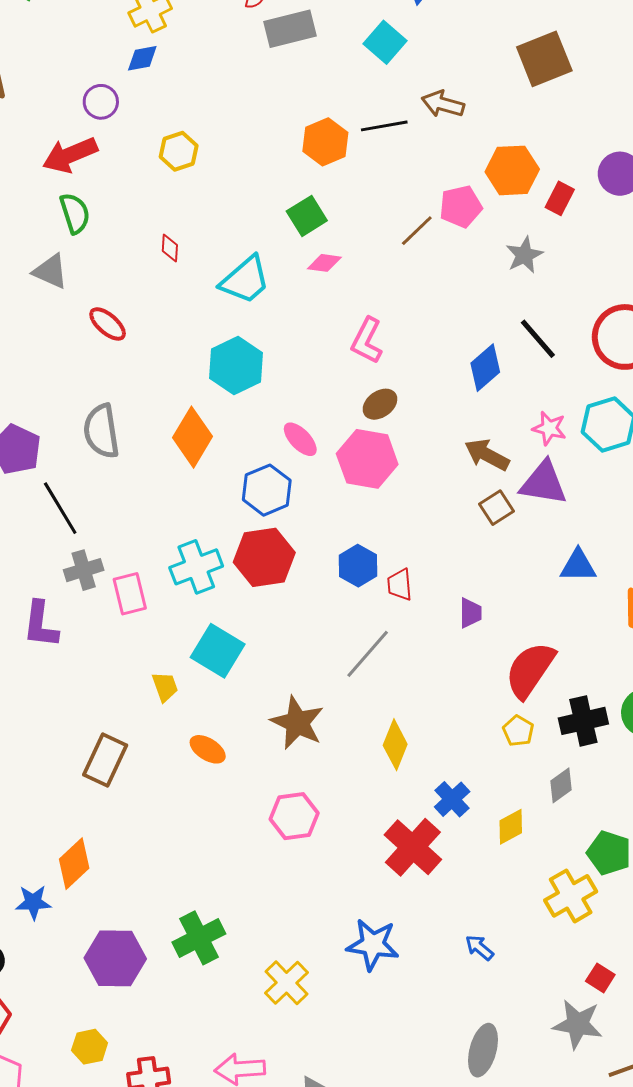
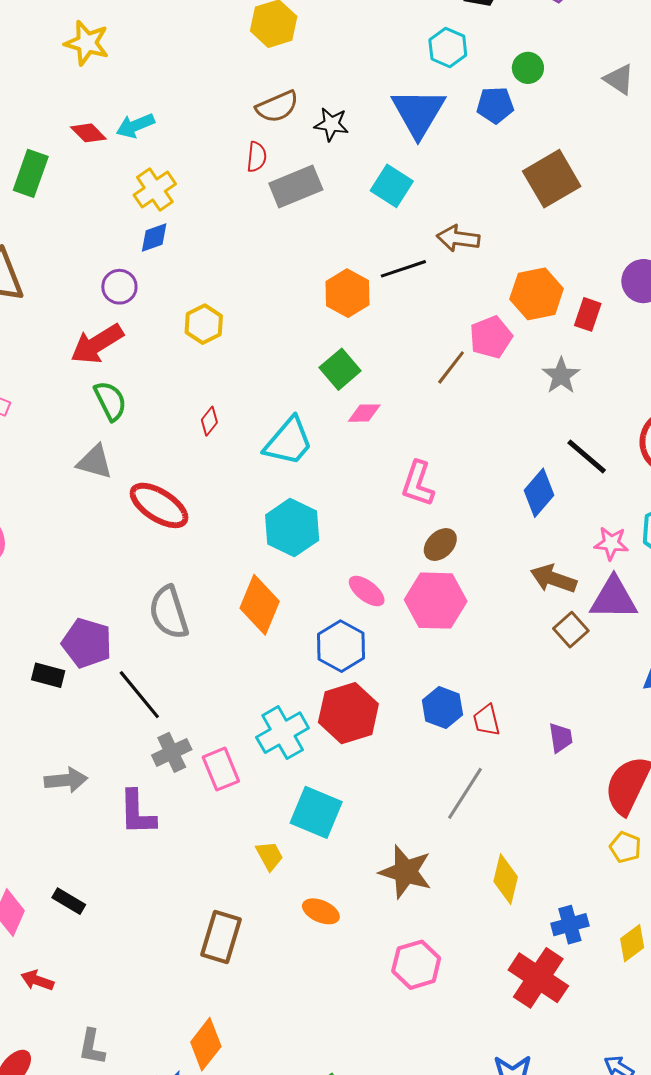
red diamond: (170, 248) -> (209, 421), turned 44
red ellipse: (108, 324) -> (159, 505), size x1.5
blue cross: (452, 799) -> (570, 925), turned 36

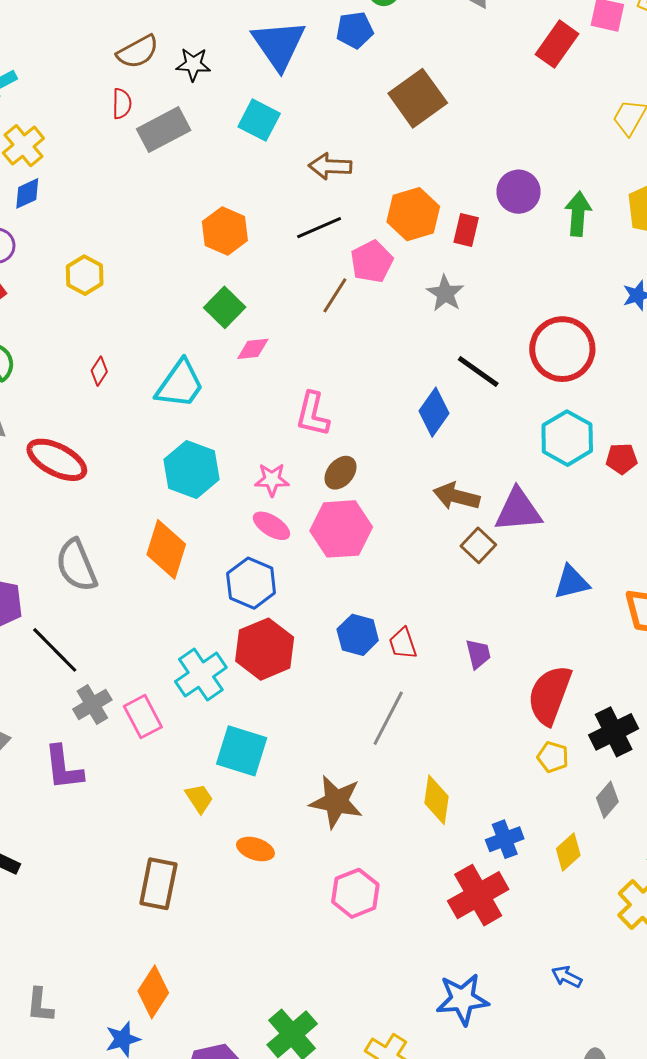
black line: (403, 269) -> (319, 228), moved
pink star: (611, 543) -> (272, 480), moved
red cross: (538, 978) -> (478, 895), turned 32

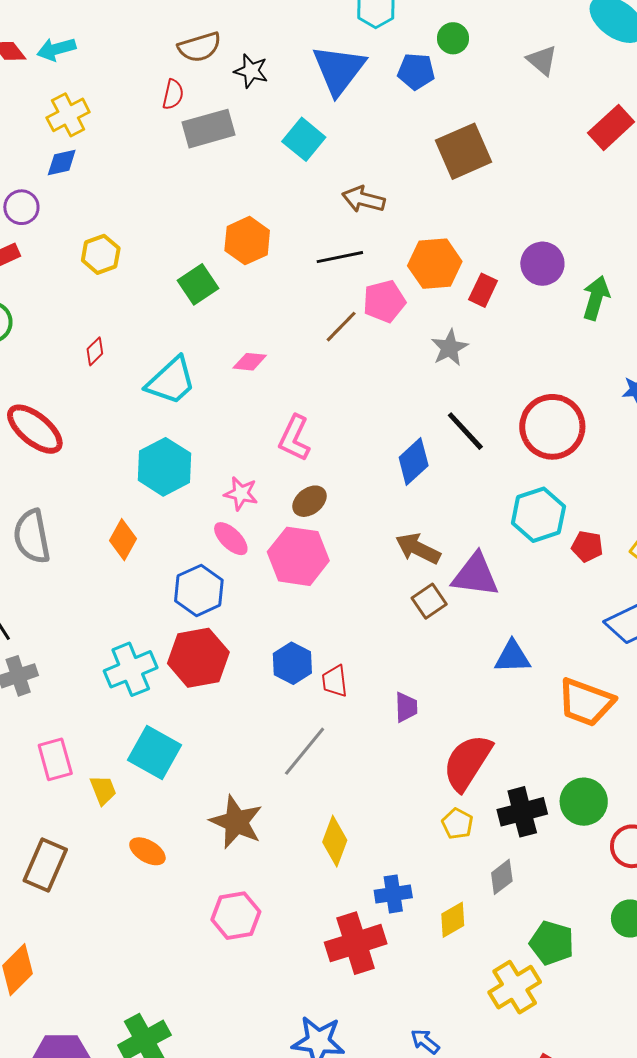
green square: (225, 307) -> (198, 284), moved
orange diamond: (166, 549) -> (123, 540), size x0.7
pink rectangle: (143, 717) -> (55, 759), moved

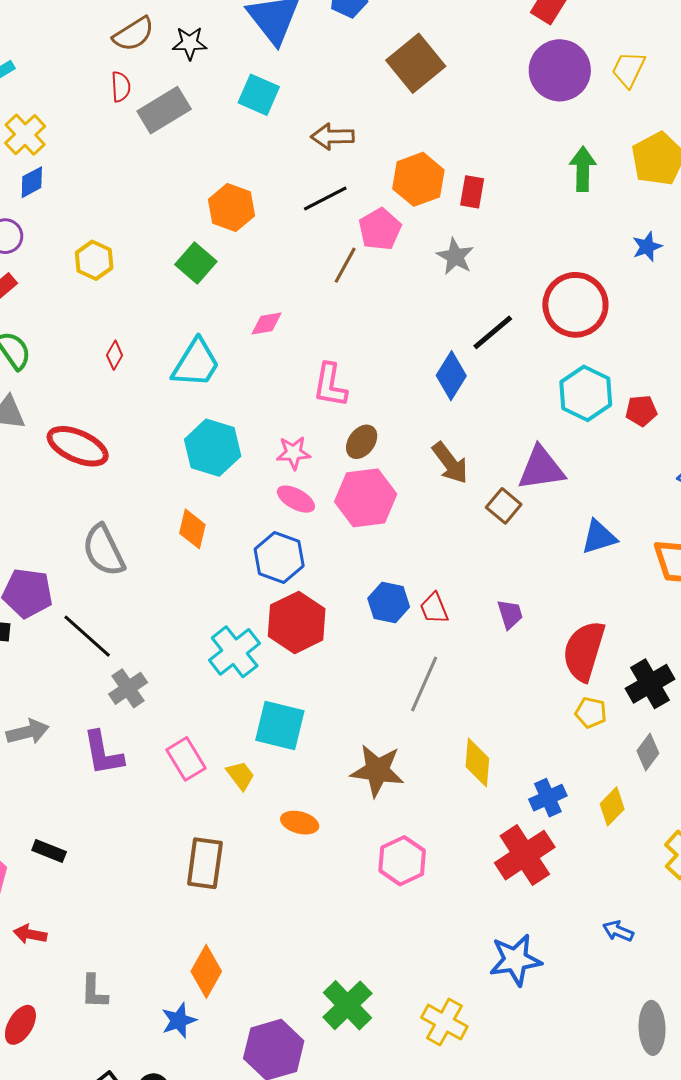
purple circle: (542, 264) -> (560, 70), moved, size x1.4
black line: (465, 431) -> (493, 332), turned -72
brown arrow: (418, 549) -> (450, 463), moved, turned -138

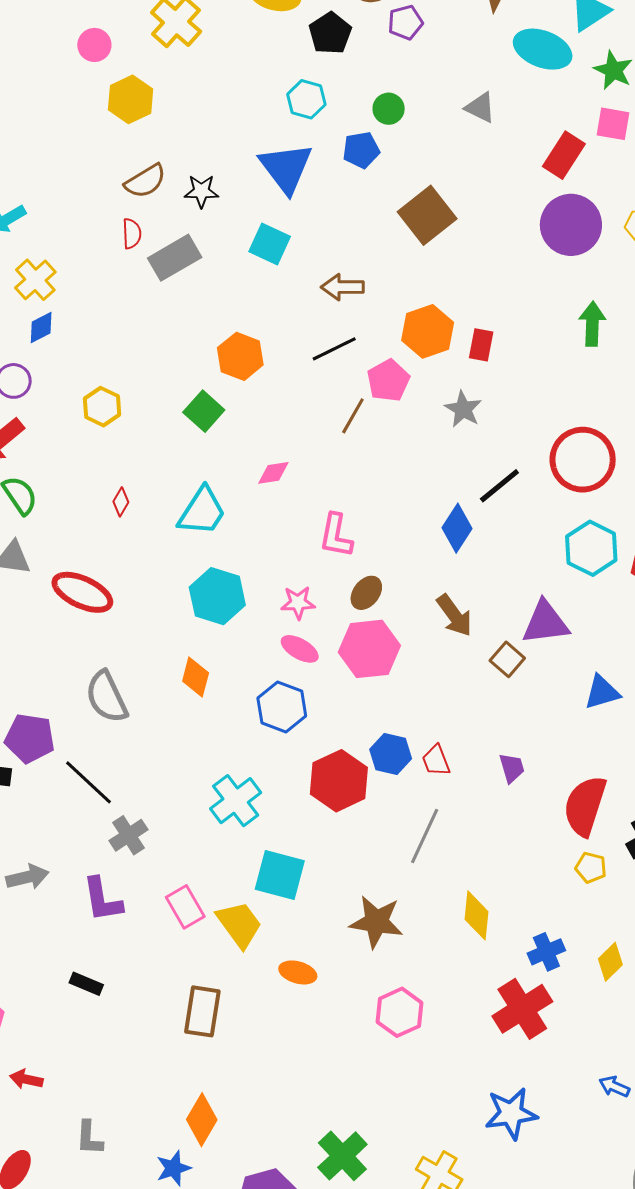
red hexagon: (297, 623) -> (339, 781), moved
yellow trapezoid: (240, 775) -> (239, 924), size x1.6
black rectangle: (49, 851) -> (86, 984), moved

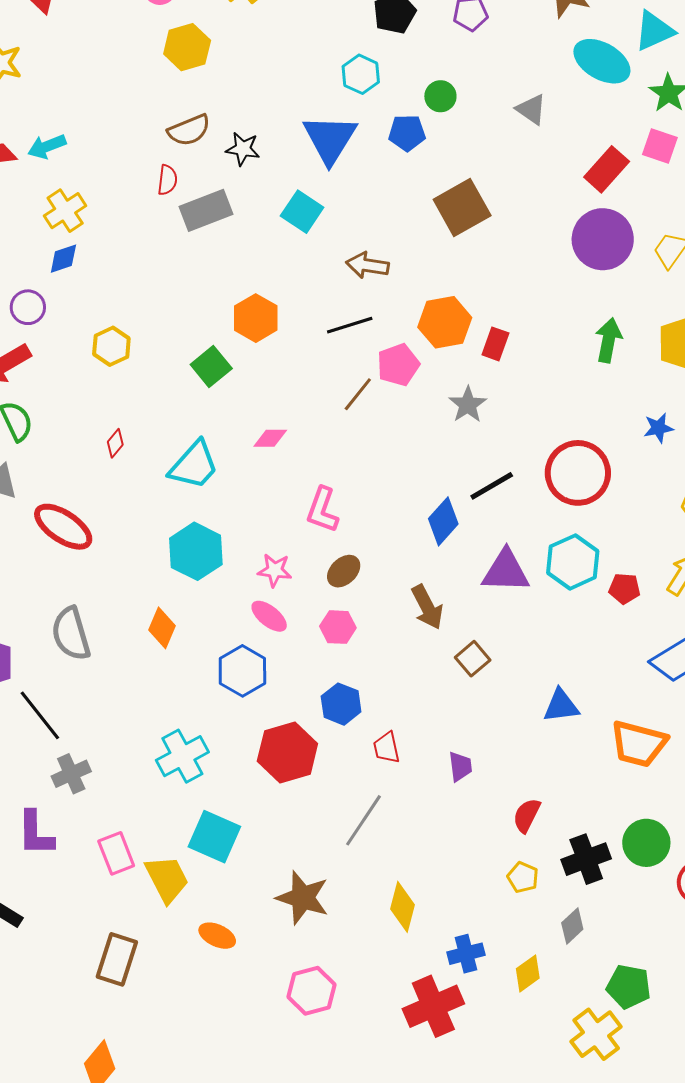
purple triangle: (545, 623) -> (506, 571), moved
pink hexagon: (369, 649) -> (338, 627), size x0.6
blue hexagon: (391, 754) -> (341, 704), moved
red semicircle: (585, 806) -> (527, 815), size x0.6

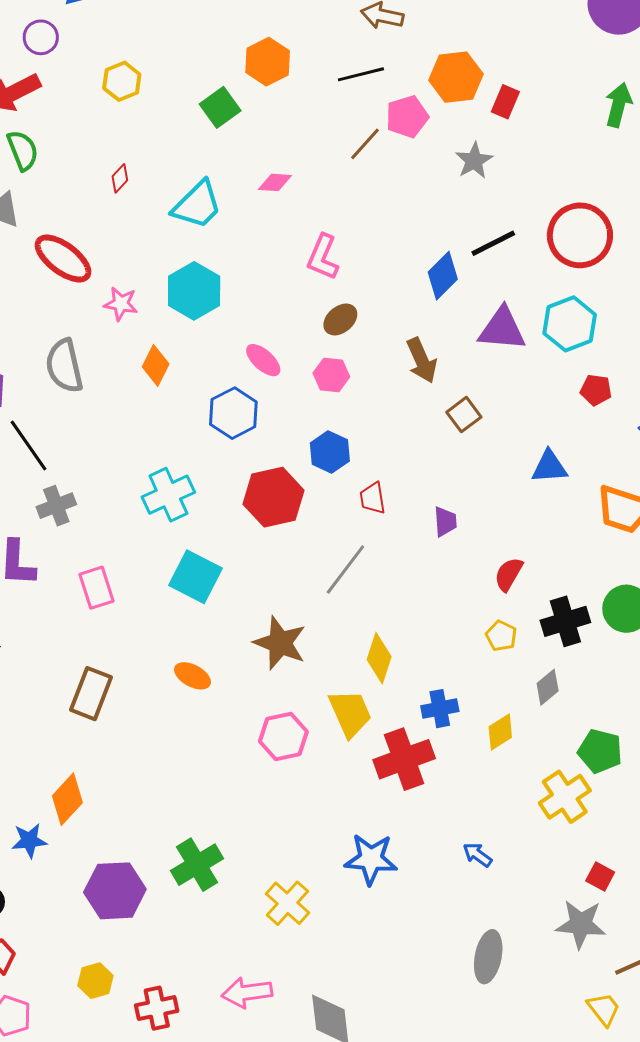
pink star: (275, 570) -> (121, 304), moved
red pentagon: (624, 589) -> (596, 390), moved
yellow trapezoid: (167, 879) -> (350, 713), moved

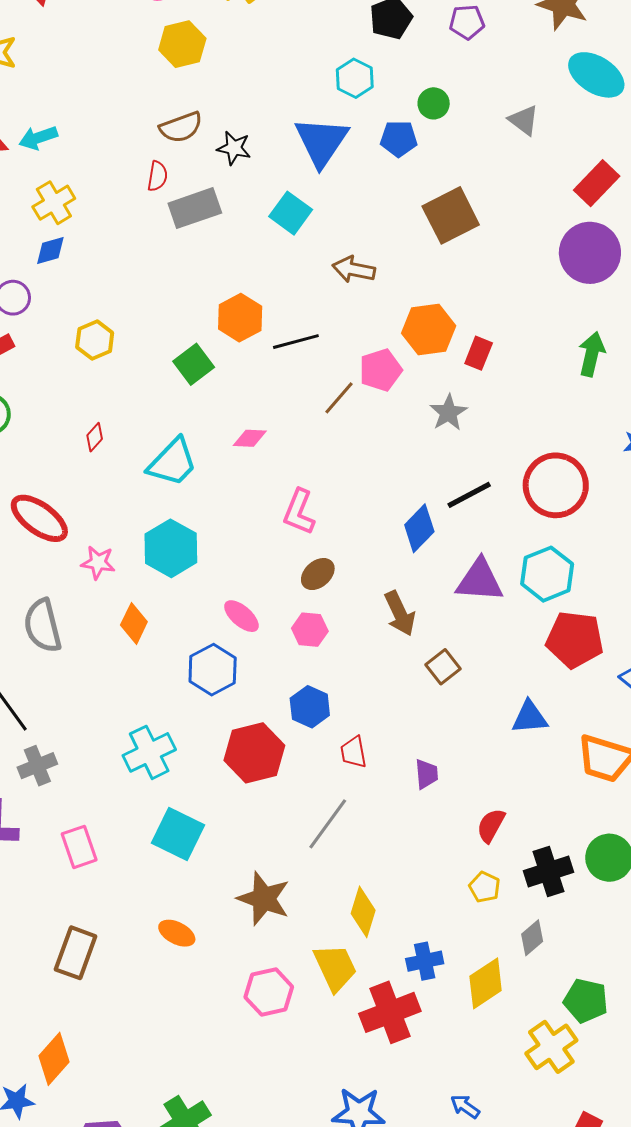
black line: (361, 74) -> (296, 342), moved
red pentagon: (596, 390) -> (575, 640), size x1.8
yellow diamond: (500, 732) -> (486, 983), size x1.4

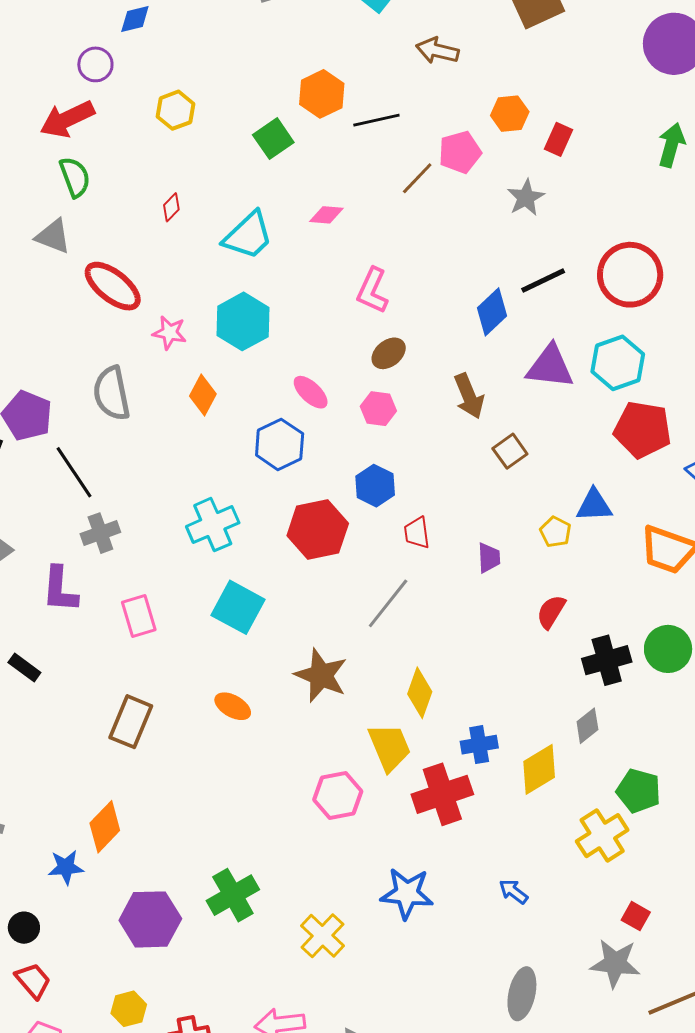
orange hexagon: (429, 329) -> (510, 114), size x0.7
yellow pentagon: (485, 887) -> (556, 532), moved
pink hexagon: (269, 992) -> (338, 796), moved

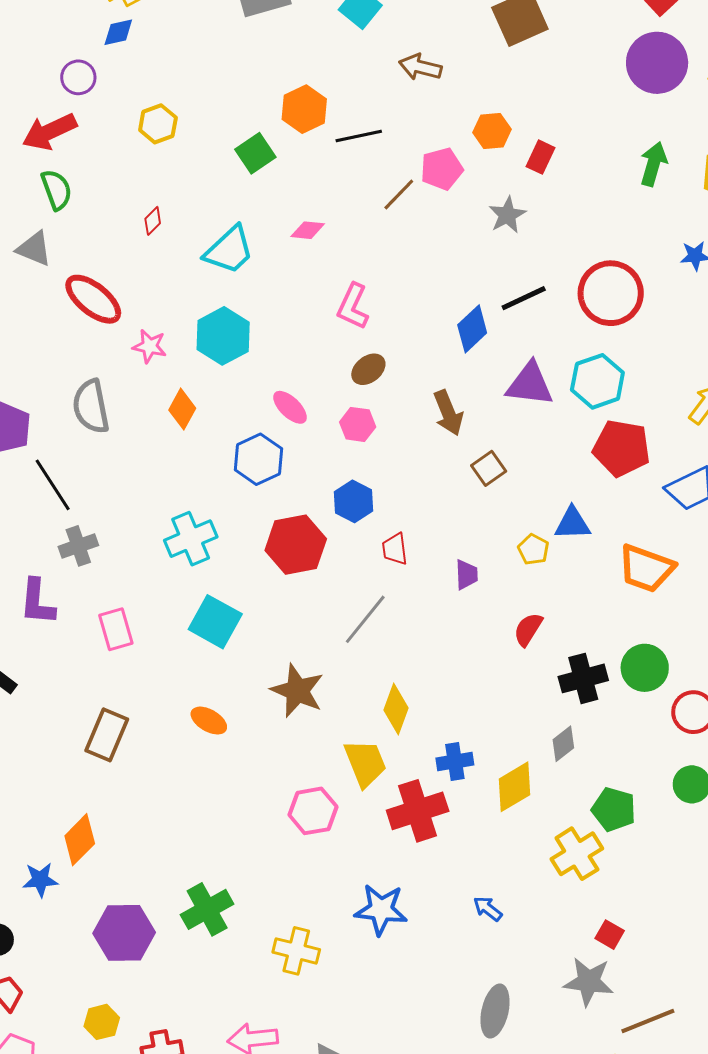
yellow cross: (322, 936) -> (296, 951), turned -30

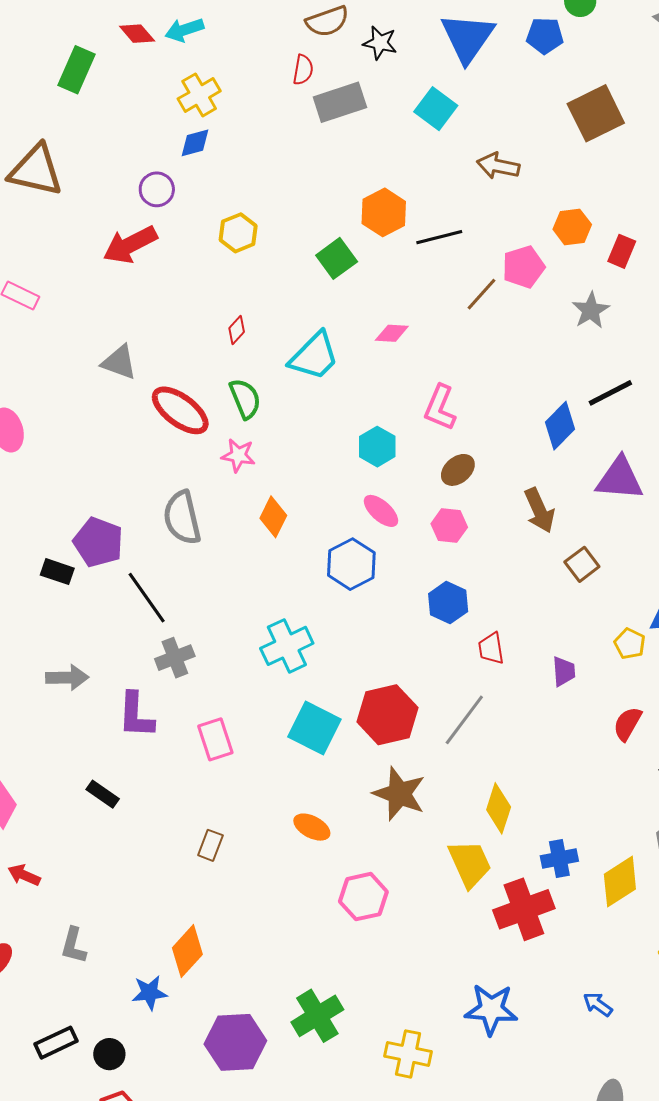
green semicircle: (56, 190) -> (245, 399), moved
cyan hexagon: (223, 336) -> (377, 447), moved, size x0.7
red hexagon: (296, 545) -> (387, 715), moved
brown rectangle: (107, 735) -> (210, 845), size x0.6
pink hexagon: (313, 811) -> (363, 897), moved

